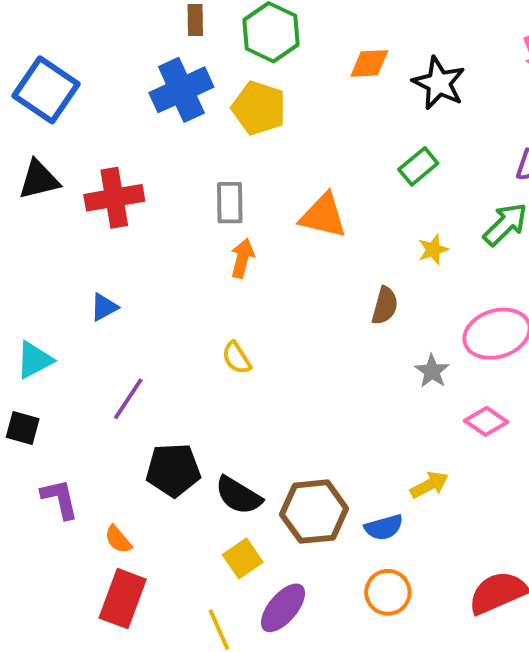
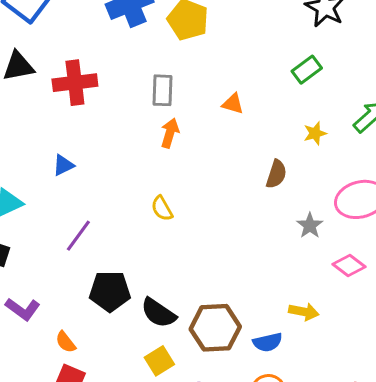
orange triangle: (323, 216) -> (233, 104), size x0.6
yellow arrow: (429, 485) -> (304, 312), turned 36
purple L-shape: (60, 499) -> (23, 309), turned 136

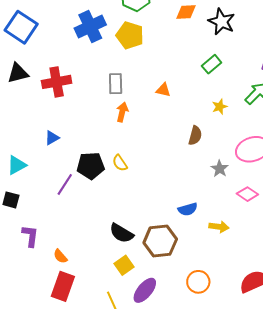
black pentagon: (110, 291) -> (91, 166), moved
purple L-shape: (23, 309) -> (30, 236), turned -115
blue semicircle: (268, 342) -> (188, 209), moved

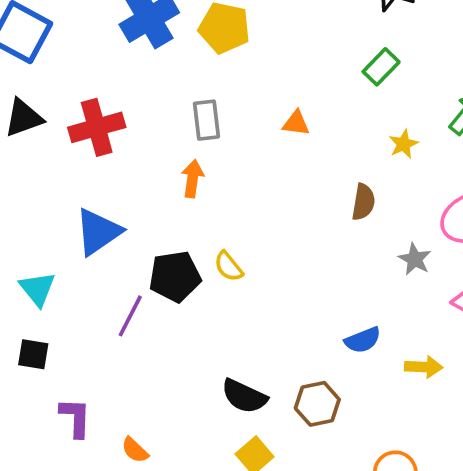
orange arrow: (122, 112) -> (193, 179), moved
blue triangle: (52, 138) -> (98, 232), size x1.8
cyan triangle: (17, 165) -> (37, 289), turned -35
brown hexagon: (160, 241) -> (317, 404), size x0.7

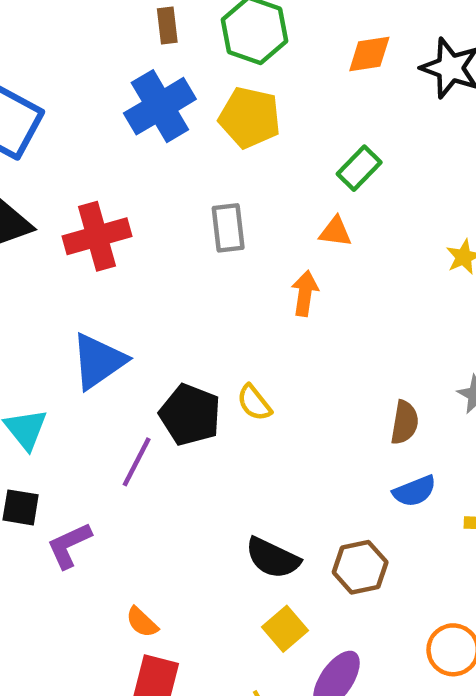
green rectangle: (381, 67) -> (359, 168), moved
orange arrow: (193, 179) -> (305, 293), moved
brown semicircle: (363, 202) -> (405, 422), moved
black pentagon: (175, 276) -> (190, 415), turned 30
purple L-shape: (75, 418) -> (69, 545), moved, turned -117

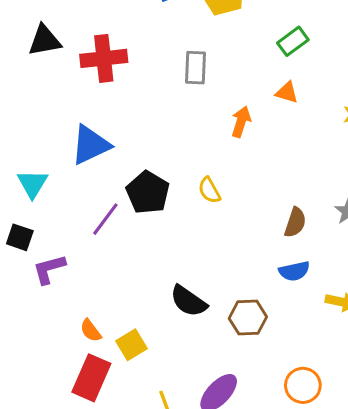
orange triangle: (335, 232) -> (287, 93), moved
yellow semicircle: (254, 403) -> (209, 190), moved
yellow square: (285, 629) -> (131, 345), moved

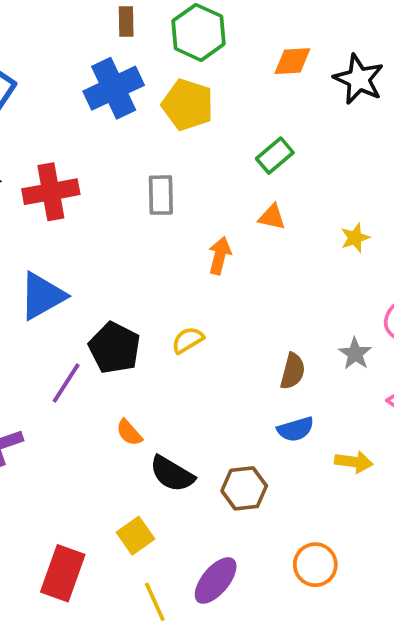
yellow semicircle: (209, 190) -> (188, 340), turned 92
orange semicircle: (91, 331) -> (129, 433), moved
yellow square: (131, 345) -> (135, 536), moved

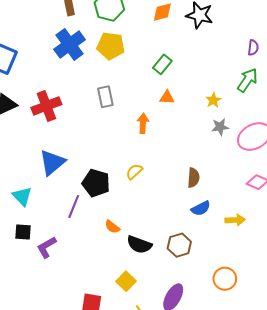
gray star: (355, 354) -> (220, 127), moved, turned -30

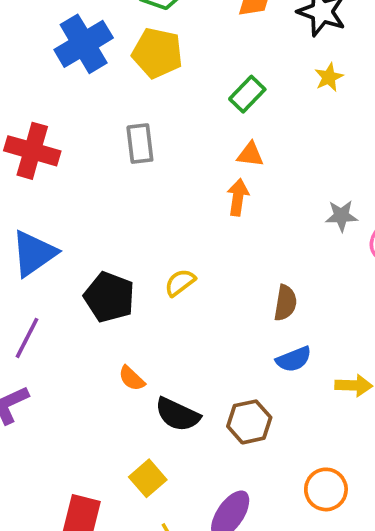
yellow star: (213, 100) -> (329, 77), moved
red cross: (46, 106) -> (32, 151), turned 32
orange arrow: (143, 123) -> (238, 197), moved
purple line: (74, 207) -> (27, 338), moved

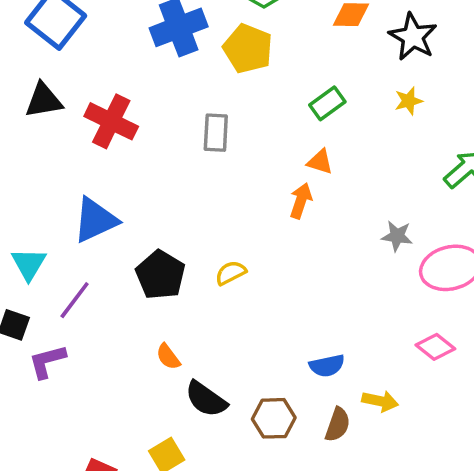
brown semicircle: (285, 303) -> (338, 425), moved

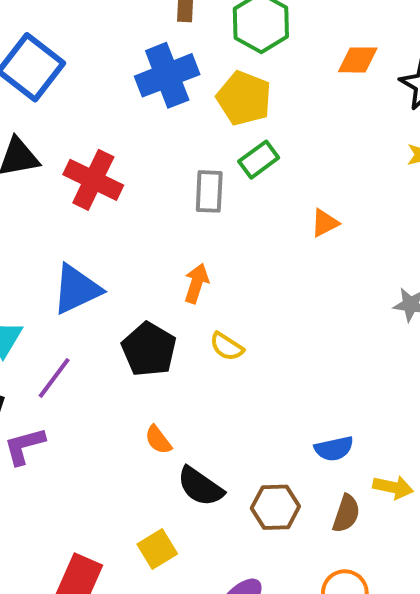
green rectangle: (327, 103) -> (259, 160), moved
orange triangle: (320, 162) -> (325, 223), turned -44
orange arrow: (301, 201) -> (196, 283), moved
yellow semicircle: (231, 273) -> (227, 347), turned -120

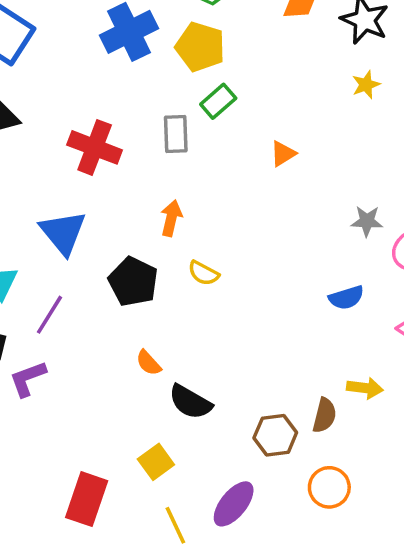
red cross: (93, 180) -> (95, 147), moved
blue triangle: (77, 289) -> (63, 233), turned -39
blue semicircle: (334, 449) -> (346, 298), moved
brown hexagon: (275, 507) -> (275, 435), moved

